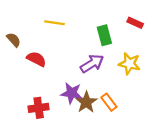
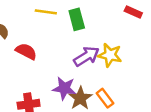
green rectangle: (104, 35) -> (77, 19), moved
yellow star: (129, 64) -> (110, 55), moved

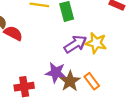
red semicircle: (26, 51) -> (13, 33), moved

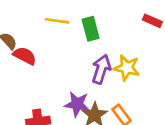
purple arrow: (75, 44) -> (101, 69), turned -40

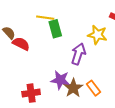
green rectangle: (91, 29) -> (55, 29), moved
yellow star: (127, 68) -> (97, 35), moved

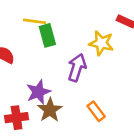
purple star: (60, 80) -> (38, 92), moved, turned -30
brown star: (73, 88) -> (50, 110), moved

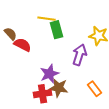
brown star: (50, 110) -> (58, 88), turned -30
red cross: (17, 118) -> (42, 94), moved

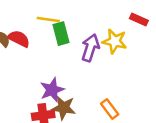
red semicircle: (22, 45) -> (19, 39), moved
purple arrow: (79, 55) -> (90, 48), moved

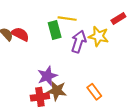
yellow line: (48, 20) -> (67, 19), moved
red rectangle: (139, 20) -> (118, 19), turned -56

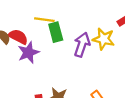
yellow line: (67, 19) -> (44, 20), moved
purple star: (47, 76) -> (28, 53), moved

